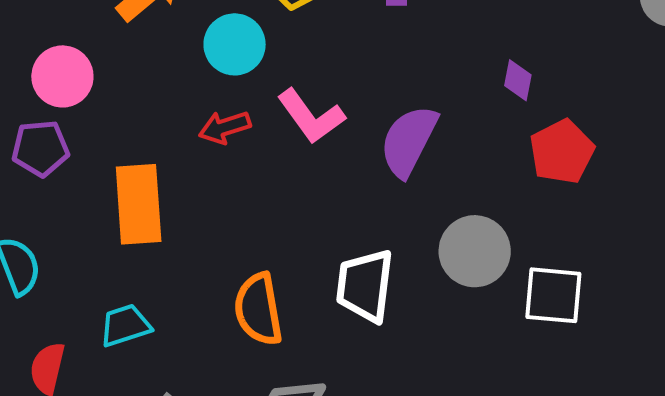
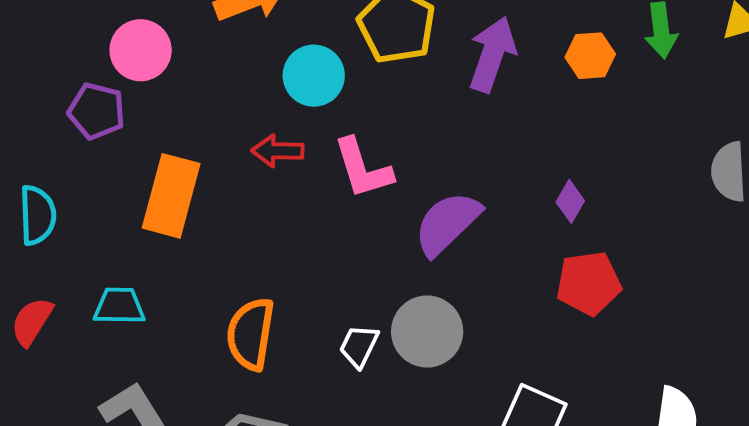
gray circle: (475, 251) -> (427, 332), moved
white trapezoid: (365, 286) -> (359, 346), size x0.6

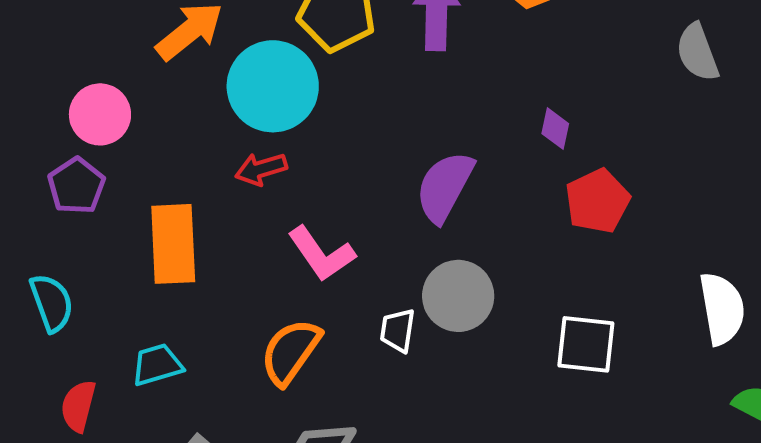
cyan circle: (314, 76) -> (273, 86), size x1.5
purple pentagon: (97, 111) -> (76, 186), turned -30
pink L-shape: (363, 168) -> (321, 254), moved
orange semicircle: (251, 334) -> (291, 352), turned 44

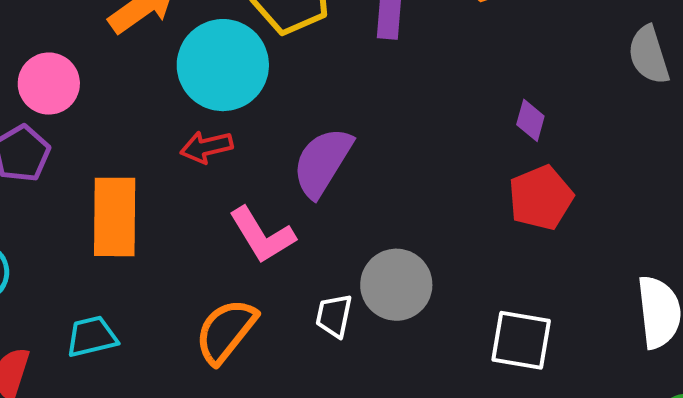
purple diamond: (555, 129) -> (530, 120), moved
purple semicircle: (445, 187) -> (322, 162), moved

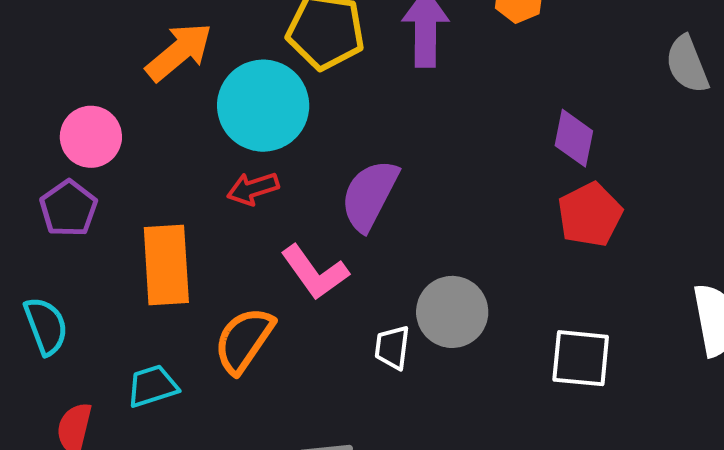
purple diamond: (530, 120) -> (574, 138), size x1.4
orange semicircle: (226, 331) -> (244, 340), moved

